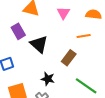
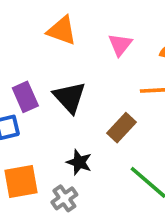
purple rectangle: (18, 31) -> (25, 97), moved

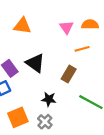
pink triangle: (120, 45) -> (66, 27), moved

